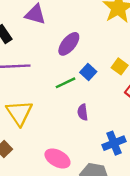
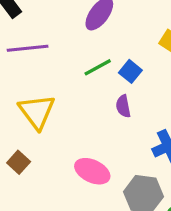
blue square: (88, 72) -> (130, 71), moved

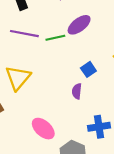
green line: (98, 67) -> (55, 38), moved

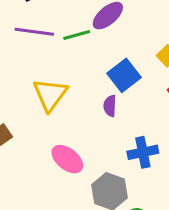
blue square: (88, 69) -> (124, 75), size x1.5
yellow triangle: (18, 78) -> (50, 95), moved

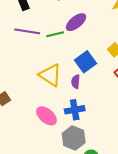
yellow triangle: (50, 95) -> (50, 75), moved, turned -35
blue cross: (143, 152) -> (75, 110), moved

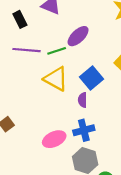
yellow triangle: (50, 75) -> (56, 79), moved
pink ellipse: (47, 116) -> (54, 139), turned -60

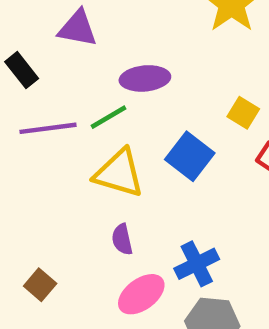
purple ellipse: (78, 36) -> (145, 78), turned 50
purple semicircle: (83, 100) -> (122, 239), moved

